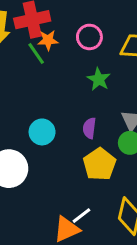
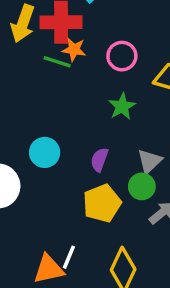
green line: (36, 54) -> (57, 62), turned -50
white line: (81, 216) -> (69, 257), turned -42

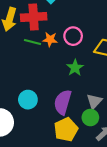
orange star: (74, 50) -> (50, 39), moved
purple semicircle: (99, 160) -> (63, 102), size x1.6

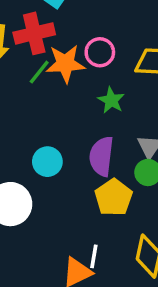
orange star: (50, 39) -> (65, 64), size x1.6
green line: (33, 42) -> (39, 72), turned -56

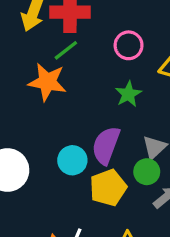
orange star: (65, 64) -> (47, 82), moved
cyan circle: (47, 162) -> (72, 160), moved

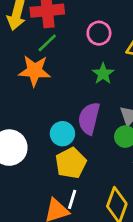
yellow pentagon: (108, 188) -> (71, 163), moved

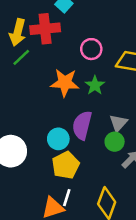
green line: (47, 43) -> (21, 57), moved
orange star: (35, 71) -> (65, 83), moved

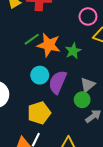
pink circle: (91, 49) -> (88, 16), moved
green line: (21, 57) -> (32, 39), moved
cyan circle: (58, 139) -> (40, 75), moved

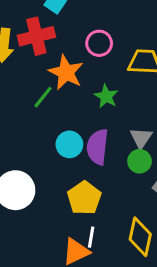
pink circle: (88, 16) -> (99, 43), moved
orange star: (49, 45) -> (66, 72), moved, turned 30

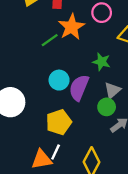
green star: (106, 96) -> (101, 62), moved, turned -30

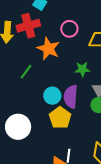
green line: (50, 40) -> (26, 72), moved
yellow pentagon: (59, 122) -> (60, 118), moved

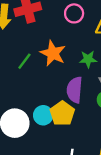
orange star: (48, 49) -> (53, 53), moved
cyan circle: (52, 96) -> (43, 115), moved

